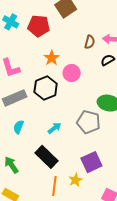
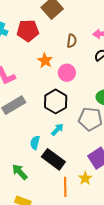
brown semicircle: (90, 42) -> (72, 41), moved
black hexagon: (46, 88) -> (56, 101), moved
cyan semicircle: (19, 127) -> (35, 143), moved

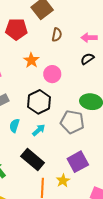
brown semicircle: (72, 41) -> (57, 35), moved
cyan semicircle: (35, 143) -> (14, 126), moved

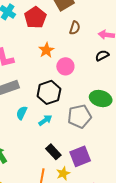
red pentagon: (16, 29) -> (35, 18), turned 30
gray pentagon: (72, 122) -> (80, 116), turned -30
black rectangle: (33, 159) -> (53, 152), moved, size x0.7

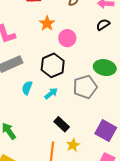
purple square: (80, 156) -> (106, 131), moved, turned -35

